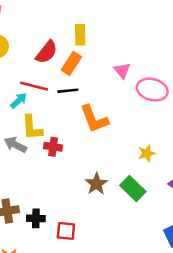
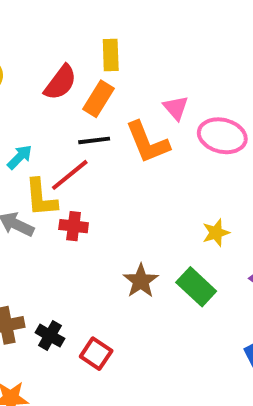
red line: (34, 86) -> (70, 175), moved, turned -52
orange L-shape: (94, 119) -> (147, 142), moved
black cross: (36, 218) -> (50, 336), turned 30
red square: (66, 231) -> (96, 354), turned 30

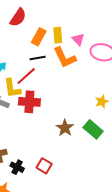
yellow rectangle: (111, 55) -> (58, 35), moved
red semicircle: (60, 82) -> (18, 17), moved
red cross: (74, 226) -> (29, 102), size x1.5
black cross: (50, 336) -> (17, 167), moved

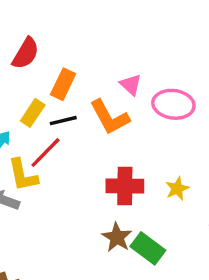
yellow rectangle: (58, 35) -> (33, 113), moved, turned 42
red cross: (29, 102) -> (125, 186), moved
green rectangle: (93, 129) -> (148, 248), moved

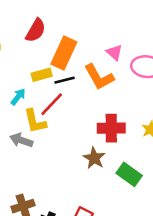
orange rectangle: (63, 84) -> (64, 53), size x1.4
yellow rectangle: (33, 113) -> (42, 75), turned 42
brown star: (117, 237) -> (94, 158), moved

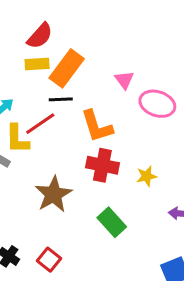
yellow rectangle: (42, 75) -> (37, 64), moved
orange L-shape: (99, 77) -> (97, 126), moved
brown star: (94, 158) -> (53, 194), moved, size x1.4

